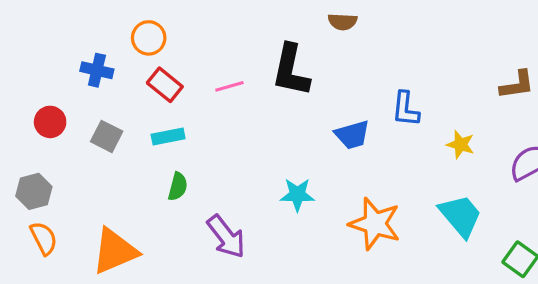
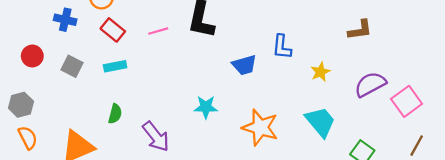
yellow star: (460, 145) -> (320, 72), turned 30
green semicircle: (178, 187) -> (115, 114), moved

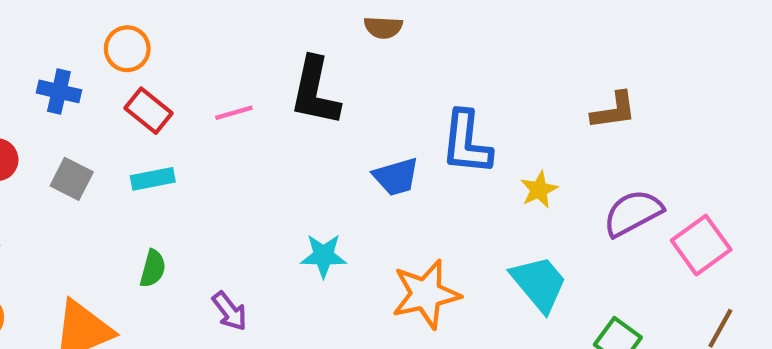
blue L-shape: (282, 47) -> (466, 143), size x1.4
orange star: (260, 127) -> (426, 294), turned -30
purple arrow: (156, 137) -> (230, 311), size x0.7

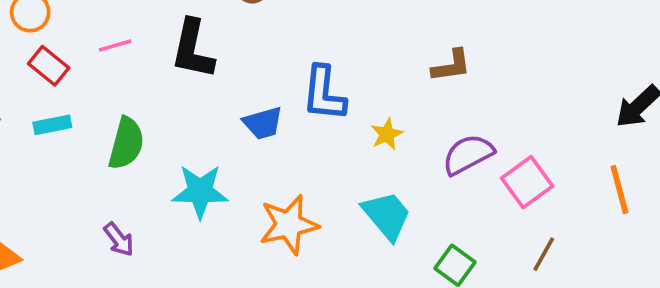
pink line: (234, 113) -> (115, 45), moved
cyan star: (323, 256) -> (200, 191), size x1.4
green semicircle: (153, 269) -> (126, 143), moved, size x1.6

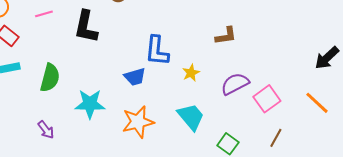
pink line: (115, 45) -> (44, 14), moved
blue trapezoid: (263, 123) -> (135, 77), moved
orange line: (619, 190) -> (317, 103), turned -32

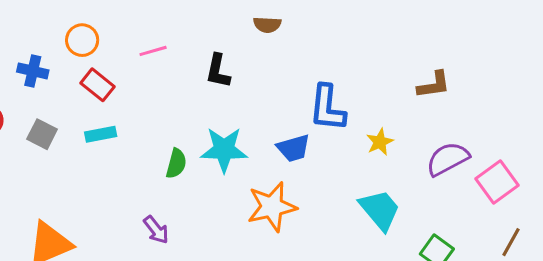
black L-shape: (86, 27) -> (218, 71), size x0.7
green semicircle: (50, 78) -> (176, 164), moved, size x0.7
cyan star: (90, 104) -> (224, 150), moved
orange star: (138, 122) -> (272, 207), moved

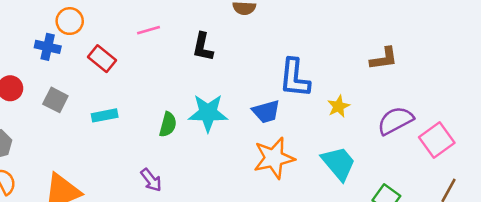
orange circle: (82, 40) -> (70, 21), moved
cyan rectangle: (101, 134) -> (105, 115), moved
orange star: (272, 207) -> (274, 158), moved

